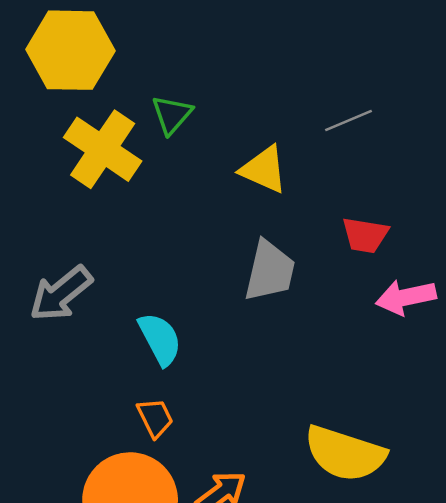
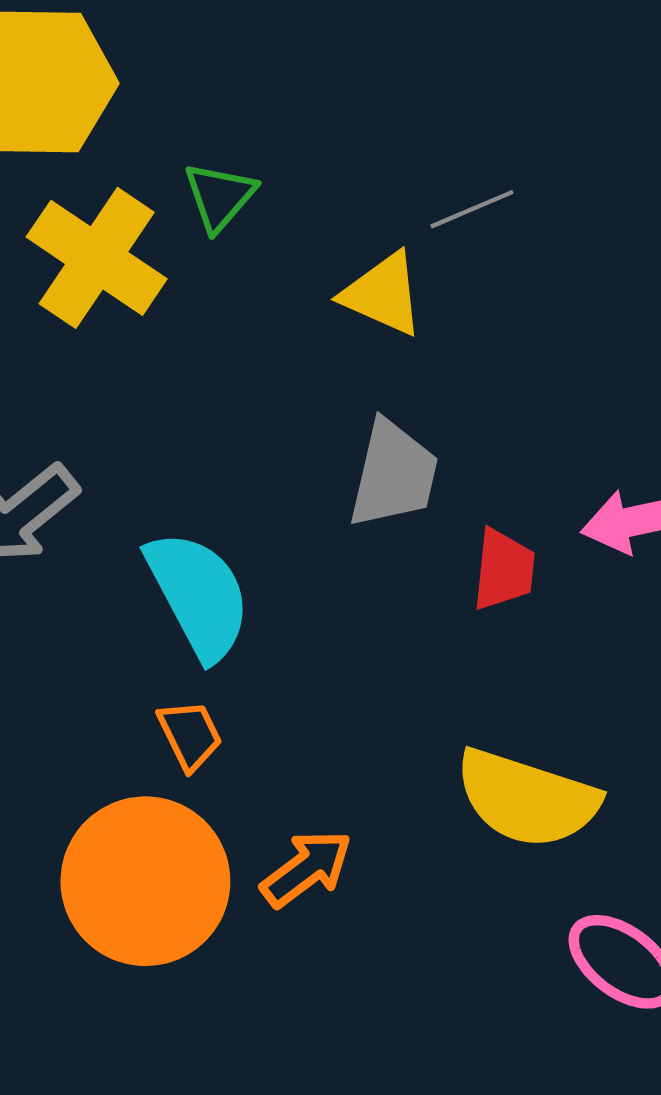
gray line: (348, 121) -> (472, 209), moved
red trapezoid: (365, 235) -> (504, 570), moved, turned -93
cyan semicircle: (160, 339) -> (198, 595), size x1.4

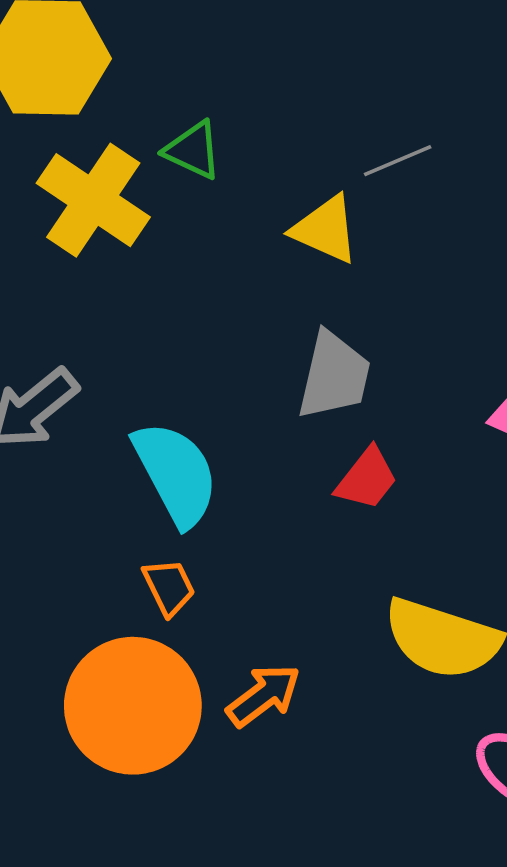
green triangle: (220, 196) -> (193, 150), turned -46
red trapezoid: (504, 570) -> (367, 479), moved, turned 32

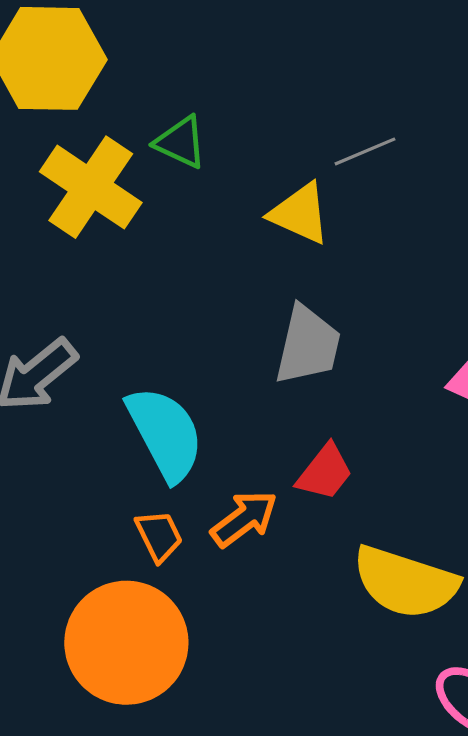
red trapezoid: (367, 479) -> (325, 472), moved
orange arrow: (264, 695) -> (244, 519), moved

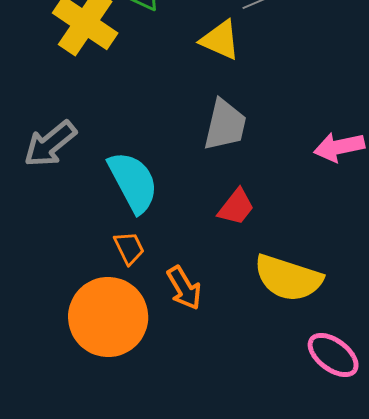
orange arrow: (244, 519) -> (184, 288), moved, turned 96

